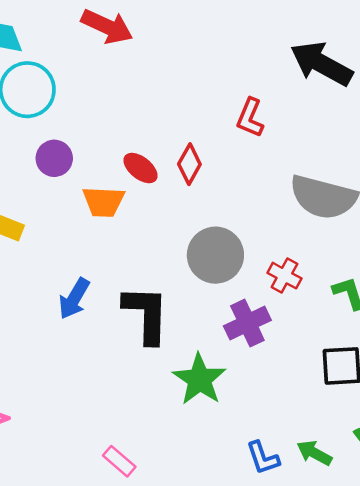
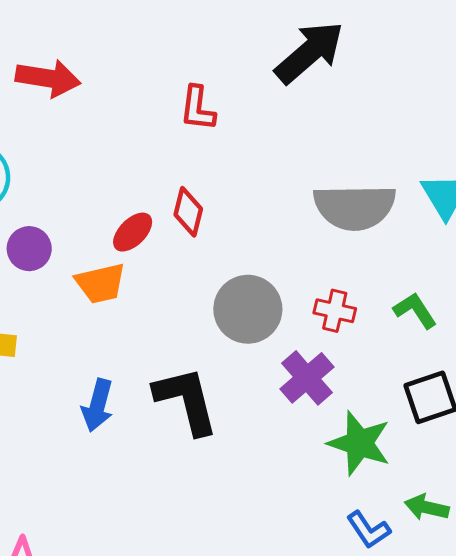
black arrow: (321, 64) -> (309, 52), turned 126
red L-shape: (250, 118) -> (198, 108), moved
red ellipse: (141, 168) -> (133, 232), turned -68
green star: (200, 379) -> (359, 443), moved

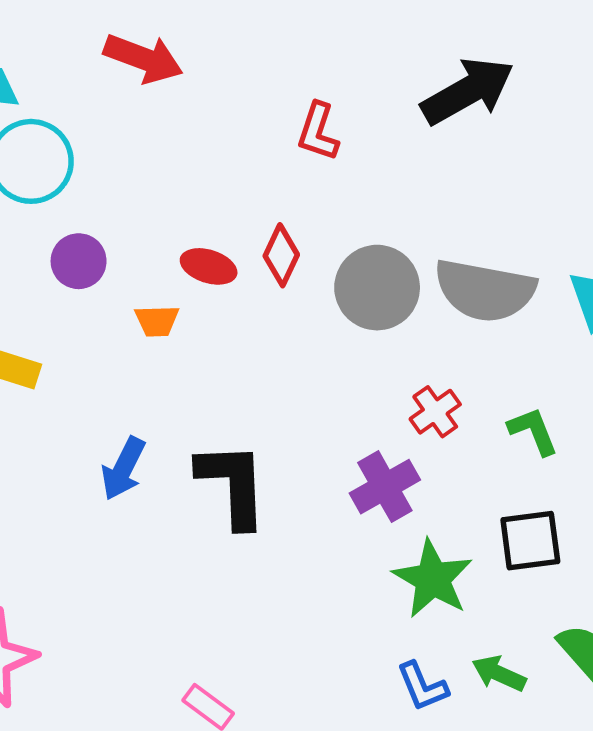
red ellipse: (133, 232) -> (209, 266), turned 51
orange trapezoid: (101, 283) -> (157, 321), size x0.7
gray circle: (248, 309) -> (377, 288), moved
red cross: (335, 311) -> (435, 412), turned 30

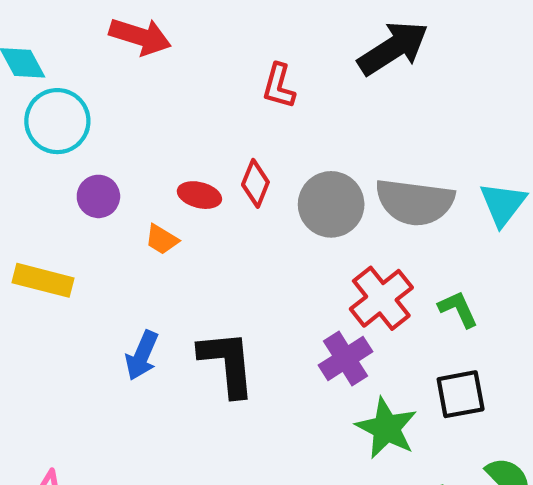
orange trapezoid: (157, 321) -> (162, 239), turned 36
red cross: (435, 412) -> (381, 298), size x1.6

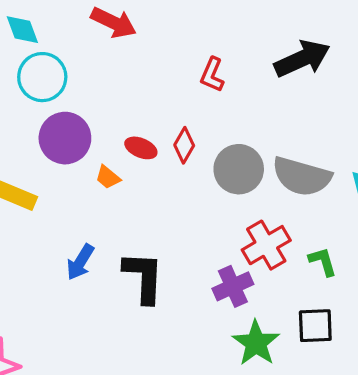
purple circle: (98, 196) -> (65, 138), size x1.6

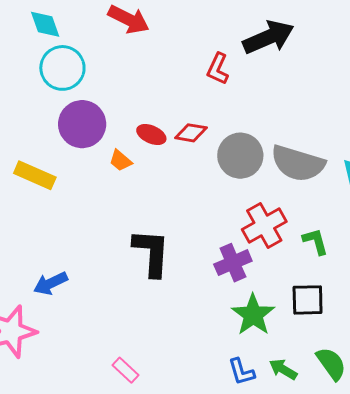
black arrow: (302, 59) -> (268, 37), moved
red diamond: (184, 145) -> (191, 133), turned 68
blue arrow: (80, 262) -> (50, 283), moved, turned 32

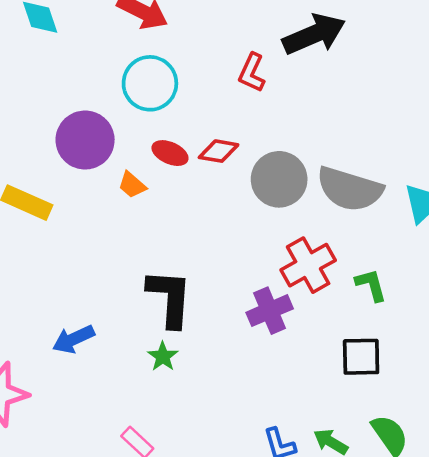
cyan circle: (62, 68) -> (150, 83), moved
blue arrow: (50, 283) -> (74, 339), moved
green star: (253, 315) -> (163, 356), moved, size x0.6

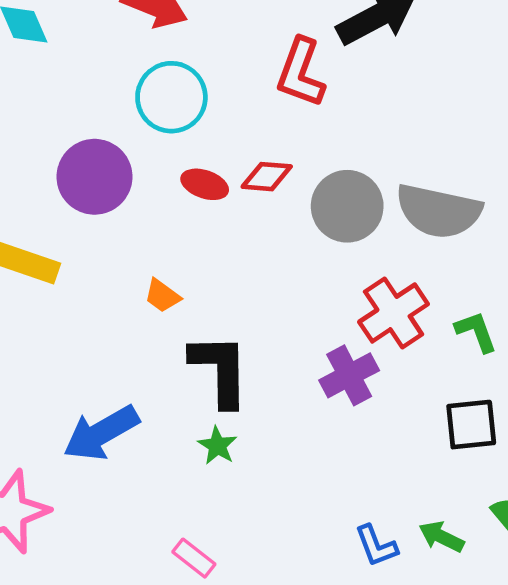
red L-shape: (252, 73) -> (301, 73), size x1.4
orange trapezoid: (132, 185) -> (162, 296), moved
blue arrow: (74, 339) -> (101, 433), size x1.4

